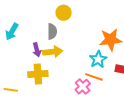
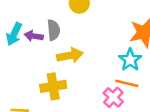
gray semicircle: (52, 31) -> (54, 30), moved
purple arrow: (37, 50) -> (34, 36), moved, turned 120

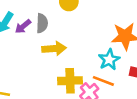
purple arrow: (34, 36) -> (23, 26), turned -56
yellow cross: (53, 86) -> (70, 81), moved

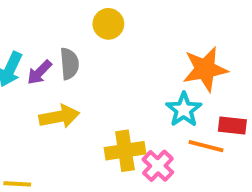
yellow arrow: (54, 49) -> (59, 117), moved
orange line: (103, 81) -> (206, 146), moved

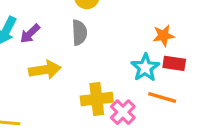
gray semicircle: (69, 64) -> (79, 33), moved
orange star: (205, 69) -> (163, 36), size x0.6
red rectangle: (232, 125) -> (174, 63), moved

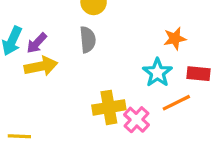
red rectangle: (174, 63) -> (198, 74), moved
yellow arrow: (45, 70) -> (41, 66), moved
orange line: (162, 97) -> (176, 103), turned -40

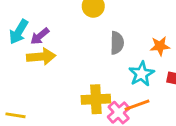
gray semicircle: (88, 40) -> (117, 43), moved
orange line: (176, 103) -> (137, 105), moved

